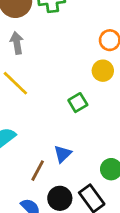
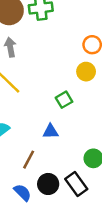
blue triangle: (63, 154) -> (51, 131), moved, turned 42

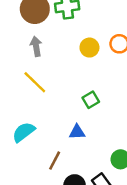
yellow circle: (86, 72) -> (89, 48), moved

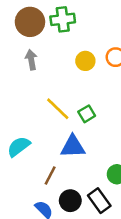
yellow line: (35, 82) -> (58, 109), moved
blue triangle: (77, 132) -> (73, 147), size x1.5

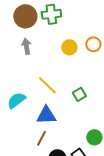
green square: (87, 114) -> (79, 94), moved
cyan semicircle: (19, 147) -> (16, 100), moved
blue triangle: (73, 147) -> (46, 115), moved

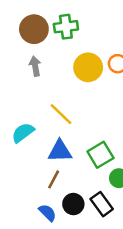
yellow circle: (69, 47) -> (88, 67), size x1.5
green square: (79, 94) -> (100, 155), moved, size x1.5

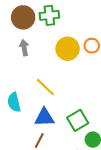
cyan semicircle: (23, 133) -> (14, 102), turned -66

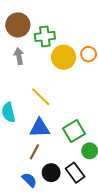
green cross: (49, 15) -> (45, 36), moved

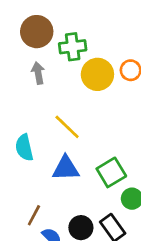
brown line: (34, 152) -> (34, 215), moved

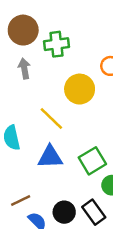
yellow circle: (97, 74) -> (80, 89), moved
brown line: (34, 215) -> (21, 201), turned 36

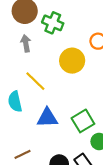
green cross: (56, 44) -> (53, 23), turned 30
yellow line: (51, 119) -> (35, 81), moved

